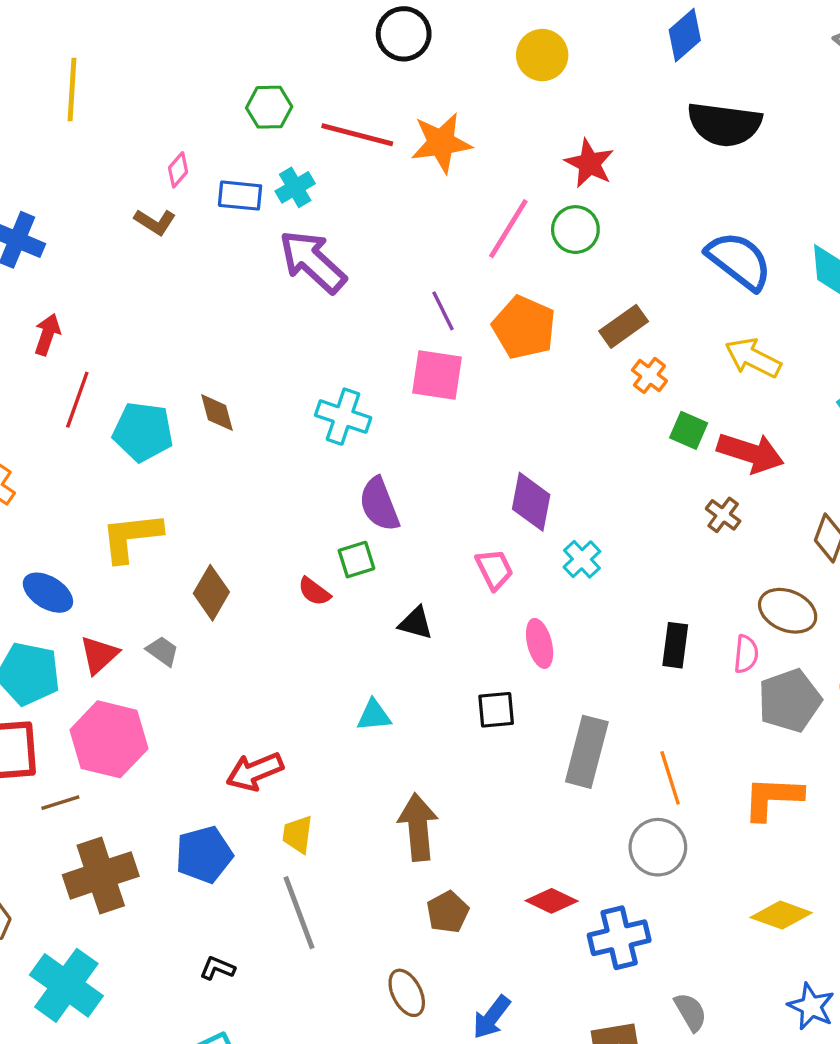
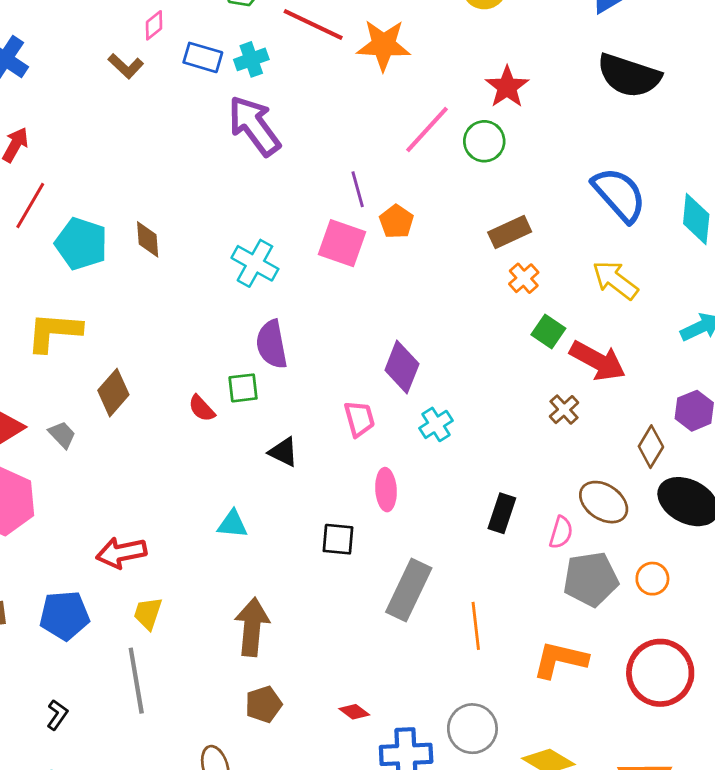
orange pentagon: (524, 327) -> (396, 222), moved, size x0.6
gray circle: (658, 847) -> (472, 729), moved
red diamond: (552, 901) -> (354, 712), size x0.7
black L-shape: (217, 968) -> (57, 715), turned 92

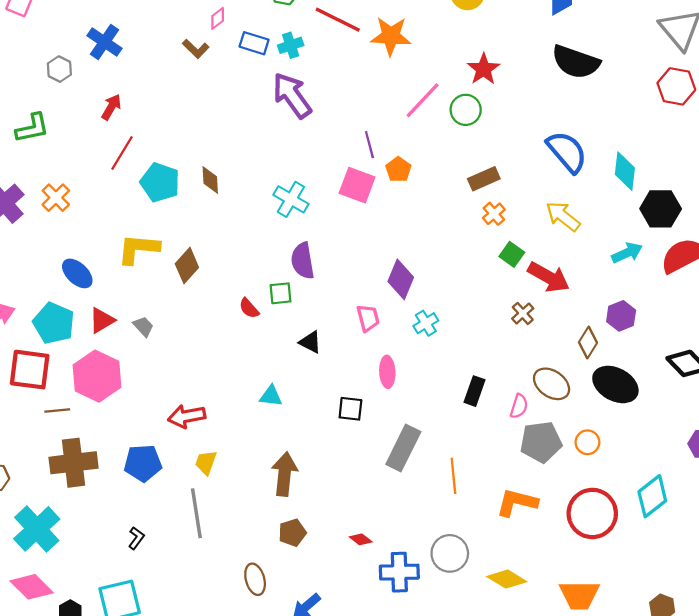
brown diamond: (113, 393) -> (187, 266), moved

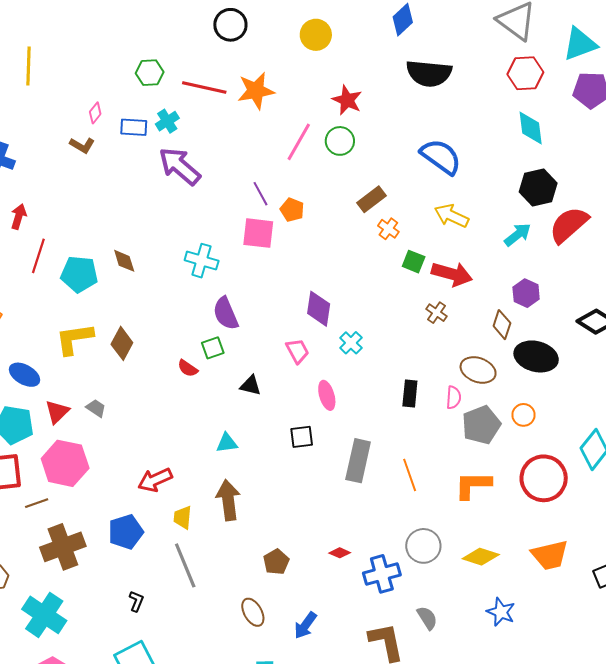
cyan diamond: (625, 171) -> (531, 128), moved
brown arrow: (285, 474) -> (228, 500), moved

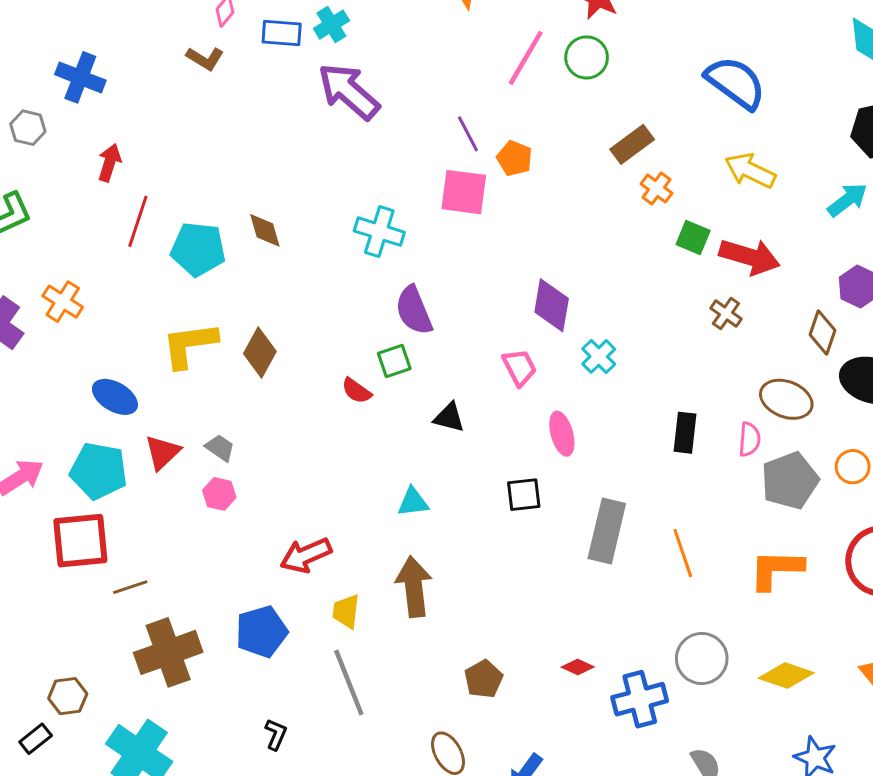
pink hexagon: (65, 463) -> (219, 494), moved, size x0.5

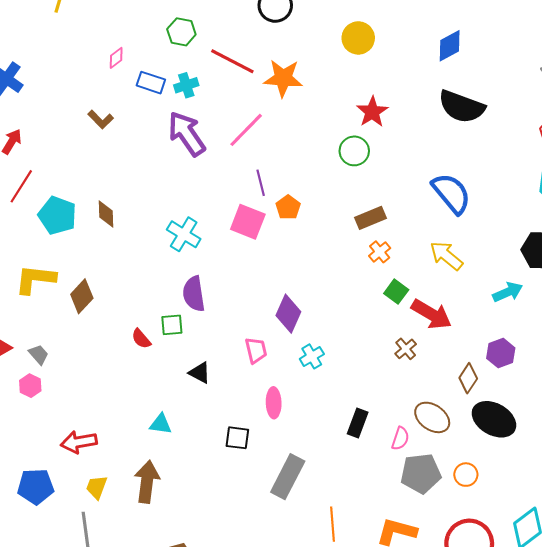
brown L-shape: (205, 58) -> (101, 119), moved
pink line: (526, 58) -> (246, 130), moved
orange line: (683, 553) -> (332, 524), moved

